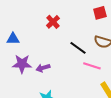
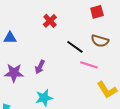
purple star: (22, 64) -> (14, 73), moved
purple arrow: (43, 68) -> (40, 67), turned -48

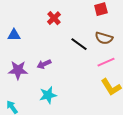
pink line: (89, 65) -> (106, 62), moved, turned -42
purple arrow: (40, 67) -> (44, 64), turned 40

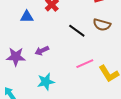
blue triangle: (14, 35) -> (27, 17), moved
pink line: (106, 62) -> (85, 64), moved

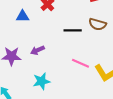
black line: (77, 31) -> (73, 30), turned -36
pink line: (85, 64) -> (81, 63), turned 48

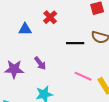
purple arrow: (38, 50) -> (40, 63), turned -104

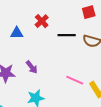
black line: (75, 43) -> (67, 35), moved

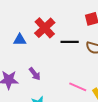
red cross: (42, 21) -> (45, 28), size x1.5

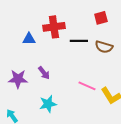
red cross: (45, 28) -> (54, 27), turned 35

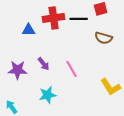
black line: (79, 41) -> (79, 19), moved
pink line: (87, 86) -> (72, 69), moved, turned 36

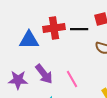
blue triangle: (29, 30) -> (29, 40), size x1.5
purple arrow: (44, 64) -> (44, 74), size x1.5

